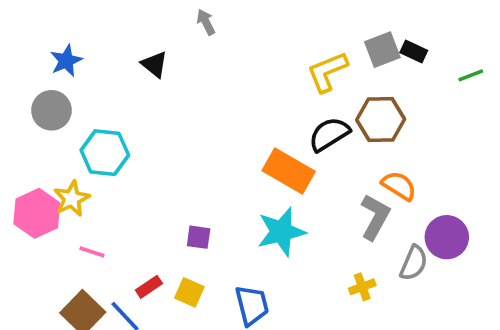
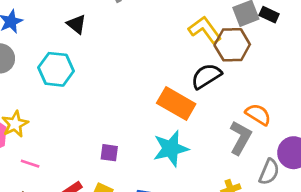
yellow L-shape: (327, 72) -> (205, 30), turned 76
brown hexagon: (381, 120) -> (232, 45), moved
cyan hexagon: (105, 153) -> (56, 69), moved

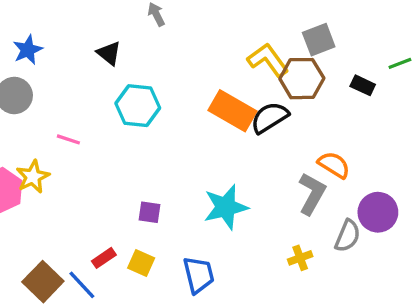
black rectangle: (269, 15) -> (363, 85), moved
cyan hexagon: (56, 69) -> (138, 106), moved
orange rectangle: (176, 103) -> (232, 111), moved
pink line: (30, 164) -> (68, 139), moved

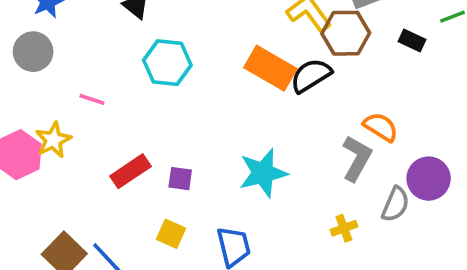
red rectangle: (104, 258) -> (131, 171), moved, size x1.5

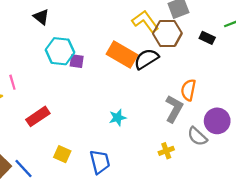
pink line: (92, 99) -> (12, 82), moved, turned 56
orange semicircle: (381, 127) -> (188, 90), turned -110
cyan star: (263, 173) -> (118, 118), size x0.6
purple square: (180, 179) -> (77, 61), moved
gray semicircle: (395, 204) -> (197, 136), turned 110

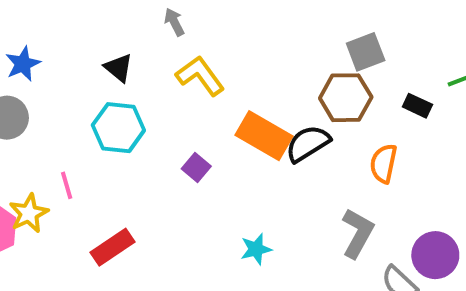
yellow L-shape: (145, 21) -> (200, 76), moved
cyan hexagon: (60, 51) -> (118, 128), moved
purple square: (77, 61) -> (196, 167), moved, turned 32
orange semicircle: (188, 90) -> (384, 163), moved

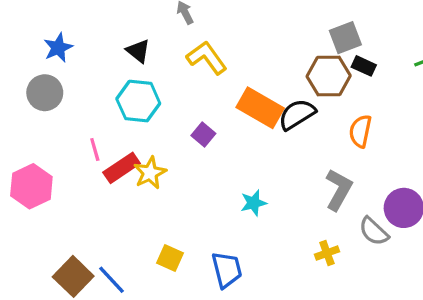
black rectangle: (417, 106) -> (364, 66), moved
yellow star: (29, 213) -> (150, 173), moved
red rectangle: (112, 247) -> (122, 168), moved

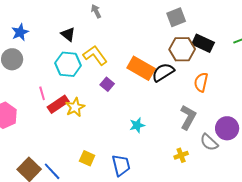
gray square: (345, 38) -> (176, 17), moved
yellow L-shape: (207, 58) -> (95, 55), moved
black rectangle: (364, 66) -> (203, 43), size x1.5

